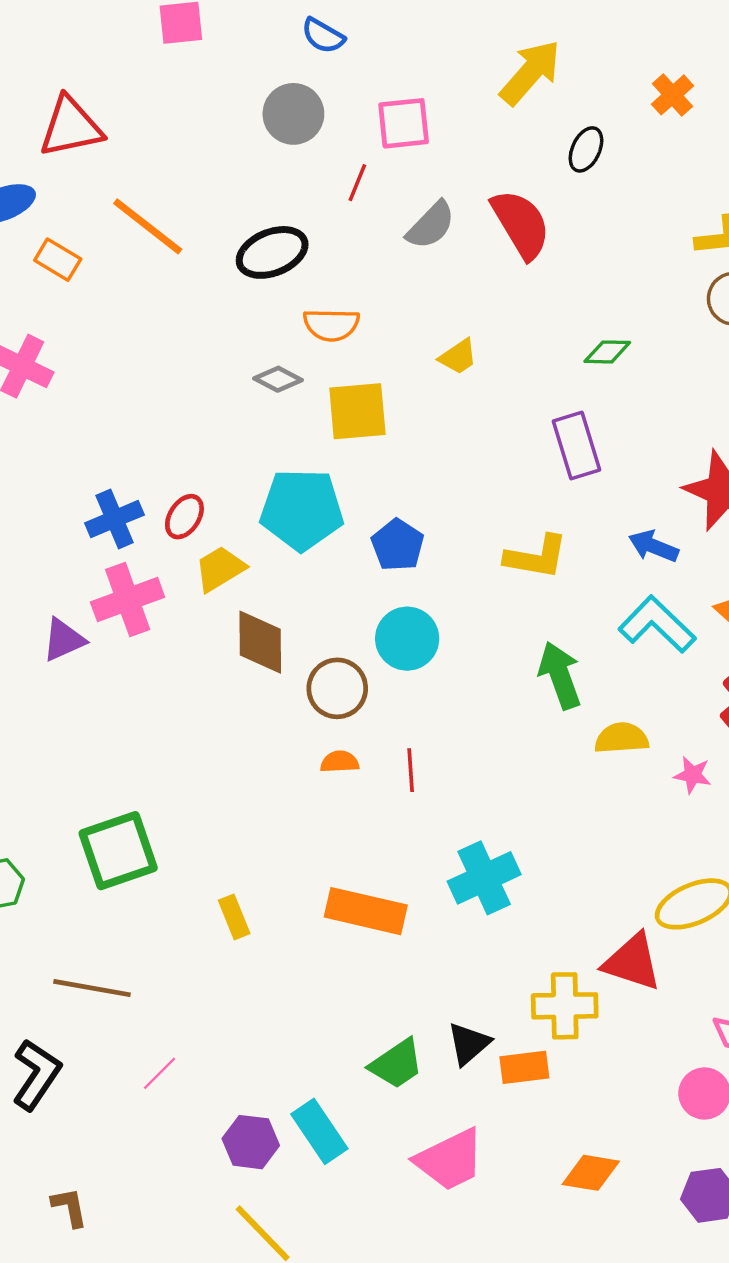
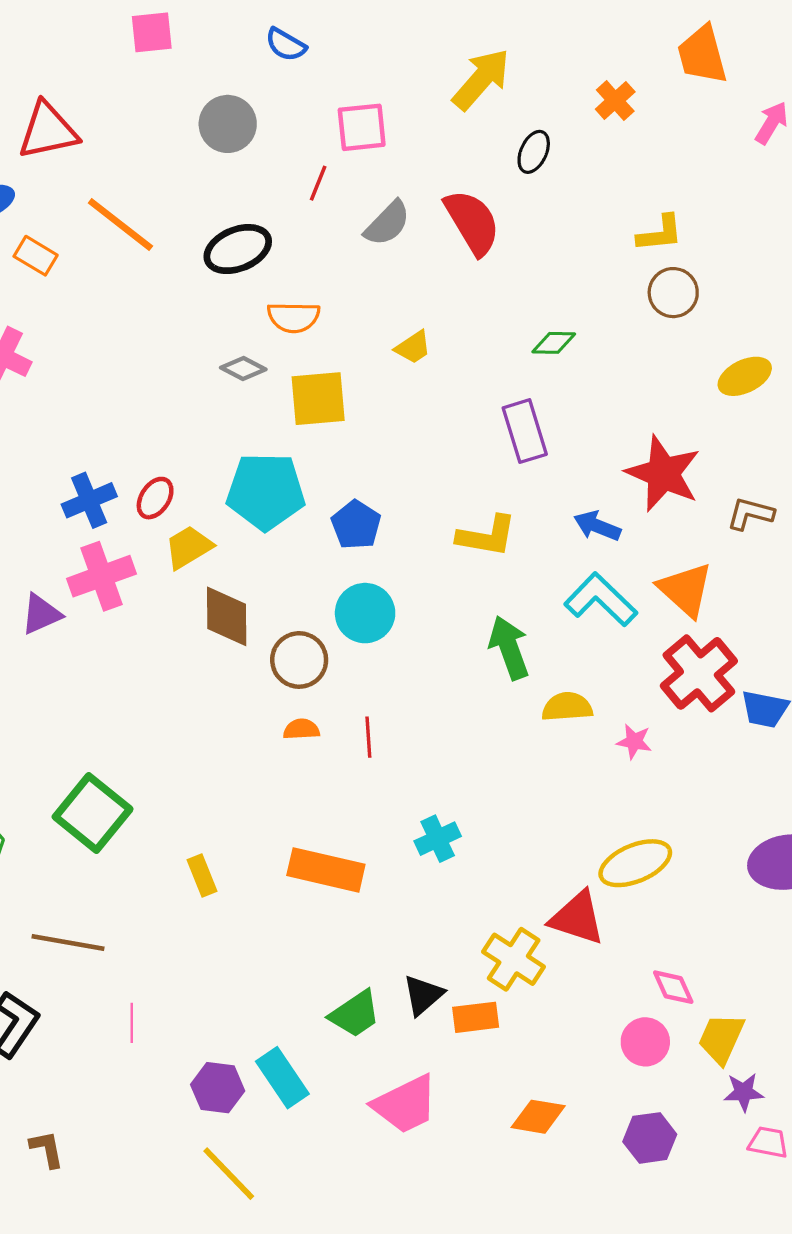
gray circle: (293, 114) -> (228, 124), moved
green square: (118, 851) -> (93, 813), turned -32
cyan cross: (484, 878) -> (438, 839), size x0.7
yellow cross: (565, 1006) -> (514, 959), turned 34
pink line: (160, 1073) -> (132, 1023), turned -45

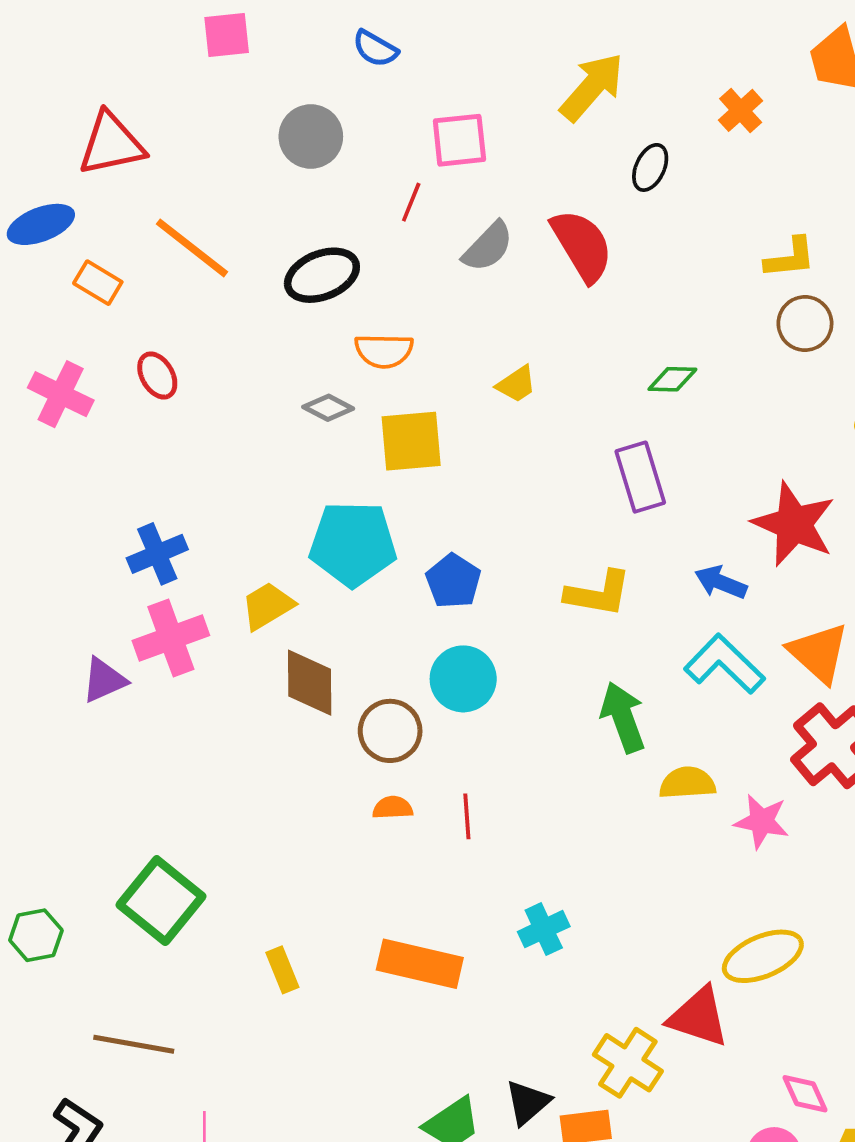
red ellipse: (155, 498) -> (157, 376), moved, turned -63
pink star: (634, 741) -> (762, 821), size x1.4

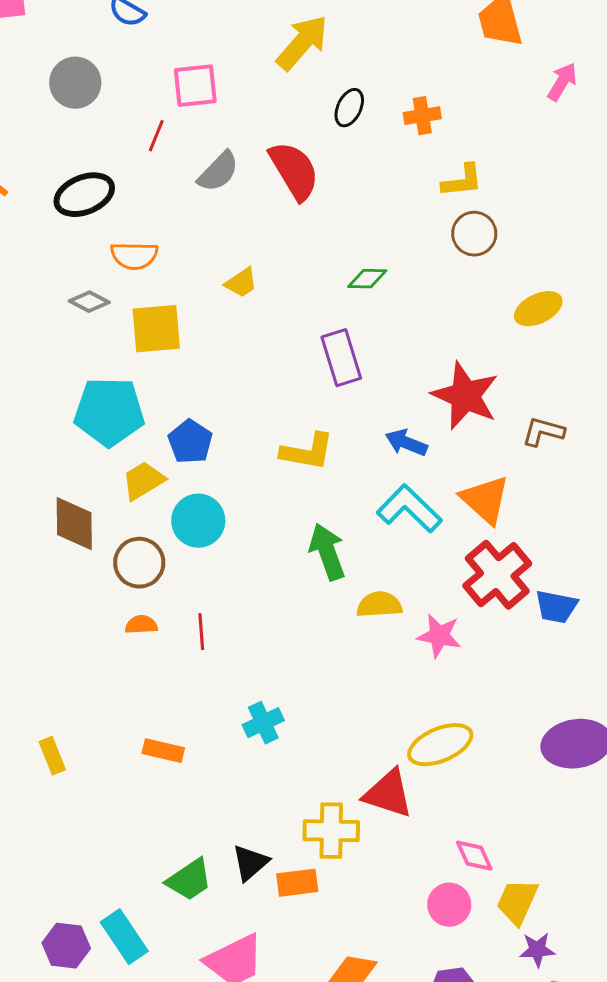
orange cross: (741, 110) -> (422, 116), moved, turned 33
yellow trapezoid: (267, 606) -> (143, 481), moved
orange rectangle: (420, 964) -> (163, 751), size x0.6
yellow cross: (628, 1063) -> (331, 831), turned -32

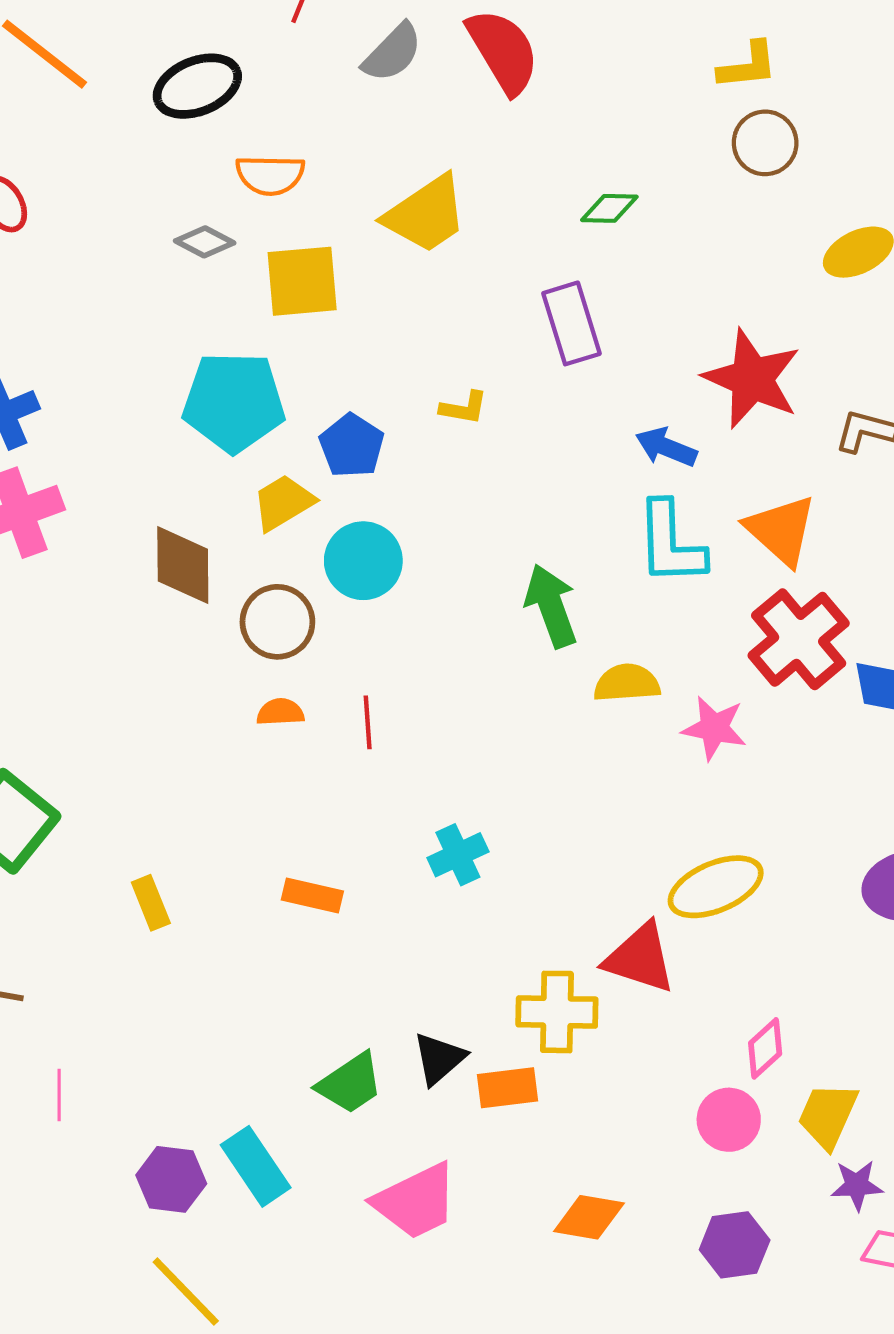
yellow trapezoid: (241, 283) -> (426, 214), size x1.8
yellow L-shape: (307, 452) -> (464, 408), moved, size x0.6
cyan L-shape: (409, 509) -> (670, 543), turned -136
pink diamond: (474, 856) -> (765, 1048), turned 72

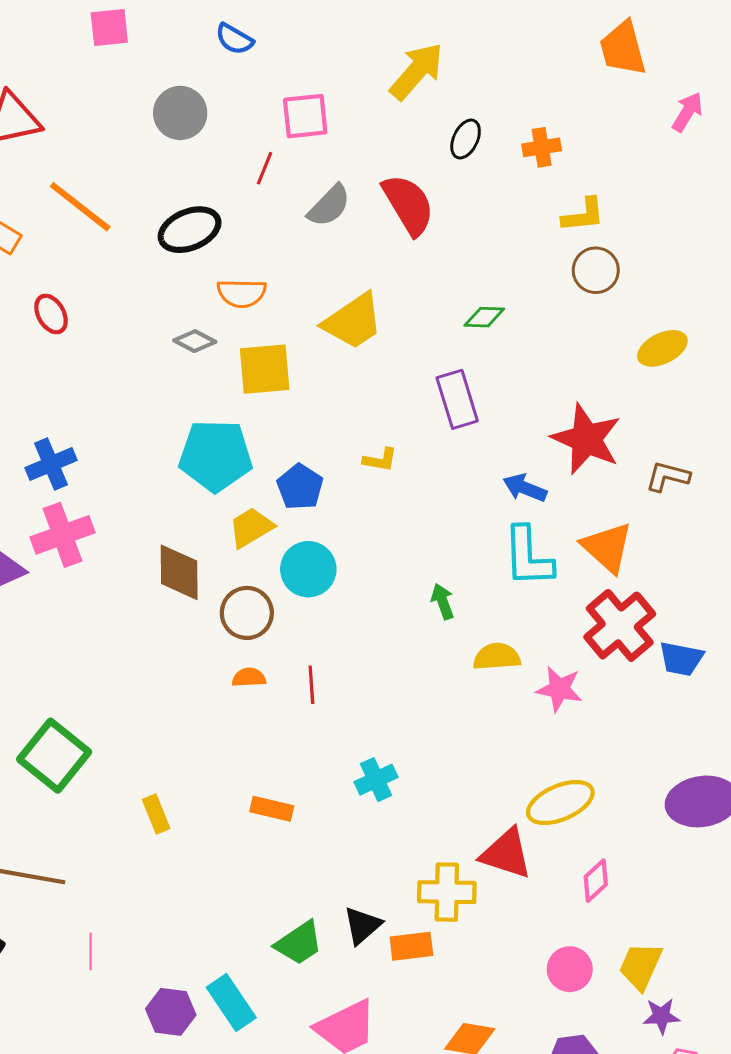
green arrow: (551, 606) -> (443, 601), size x0.6
pink diamond: (765, 1048) -> (596, 881), moved

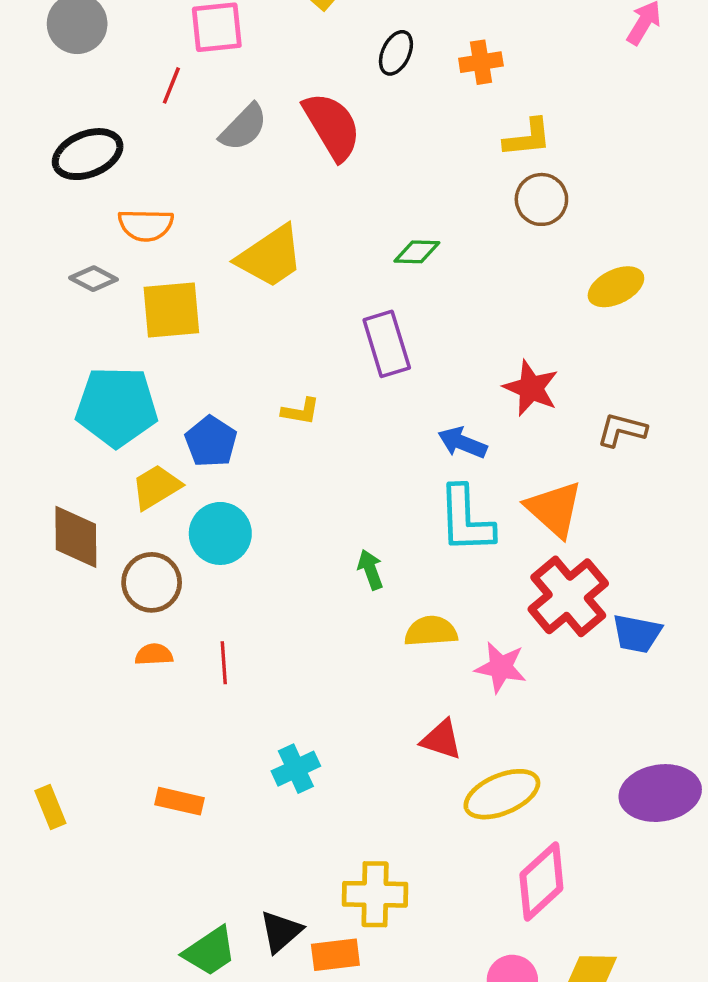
red star: (586, 439) -> (531, 388), size x0.7
red triangle: (506, 854) -> (441, 739), moved, size x0.7
pink diamond: (596, 881) -> (541, 881), size x1.6

